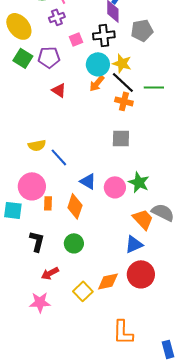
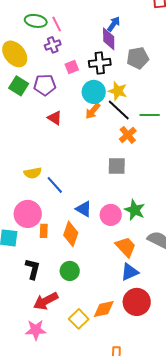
orange cross: (124, 101) -> (128, 135), moved, turned 36
orange trapezoid: (143, 219) -> (126, 247), moved
red arrow: (50, 273) -> (46, 301), size x1.4

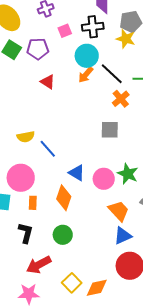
yellow star: (118, 91) -> (126, 39), moved
orange rectangle: (44, 231) -> (33, 203), moved
orange diamond: (104, 309) -> (97, 288), moved

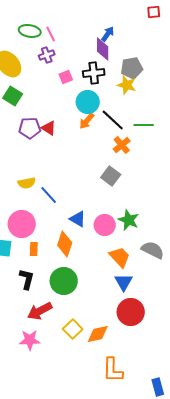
purple pentagon: (38, 49) -> (30, 128), moved
gray square: (110, 130) -> (111, 176), turned 36
green circle: (63, 235) -> (64, 281), size x1.4
blue triangle: (123, 236) -> (124, 282), turned -36

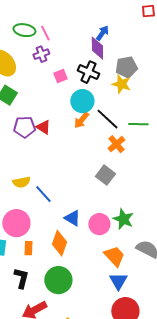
black cross: (94, 73) -> (88, 72), turned 30

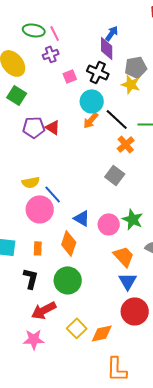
pink circle: (16, 223) -> (40, 209), moved

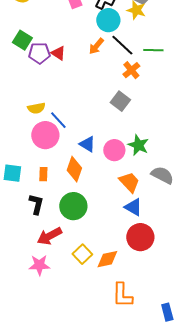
green square: (17, 95) -> (22, 40), moved
cyan circle: (92, 101) -> (108, 20), moved
blue triangle: (128, 281) -> (133, 207), turned -30

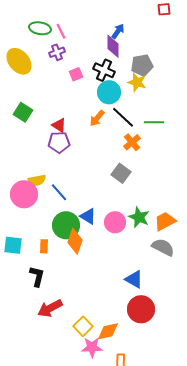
purple pentagon: (39, 53) -> (59, 142), moved
pink circle: (45, 135) -> (24, 194), moved
orange trapezoid: (129, 182) -> (165, 221), moved, turned -75
green circle: (73, 206) -> (66, 225), moved
pink star: (39, 265) -> (92, 347), moved

